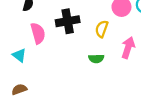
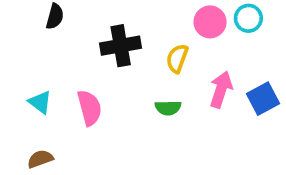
pink semicircle: (38, 33) -> (89, 108), moved

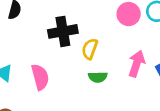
yellow semicircle: (177, 58) -> (90, 49), moved

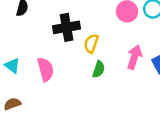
green semicircle: (98, 77) -> (99, 69), turned -70

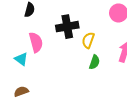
pink semicircle: (46, 69) -> (36, 42), moved

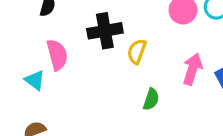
green semicircle: (94, 62) -> (151, 99), moved

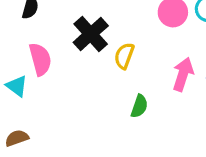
black cross: (105, 31) -> (91, 34), turned -32

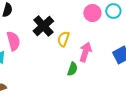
pink arrow: (183, 74) -> (85, 52), moved

